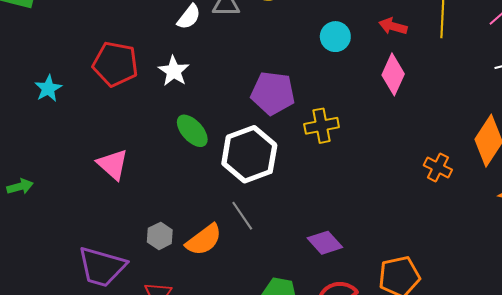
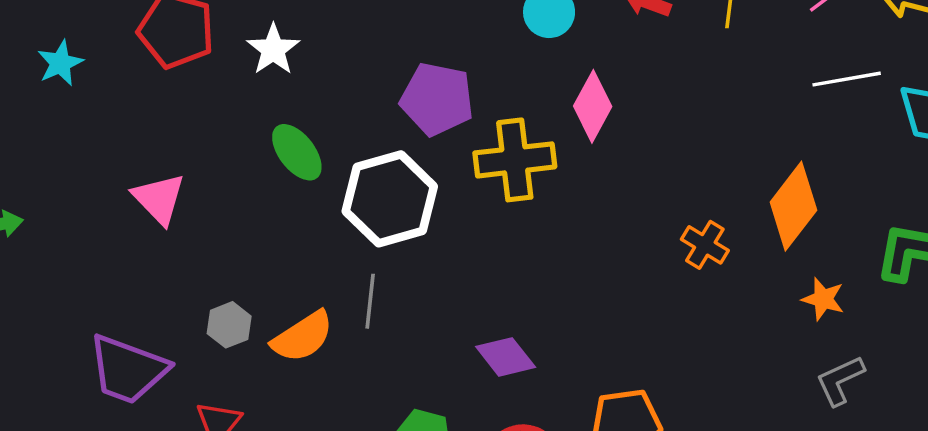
pink diamond: (393, 74) -> (593, 106), moved
yellow cross: (322, 126) -> (515, 160), size x1.4
gray line: (242, 216) -> (370, 301), turned 36

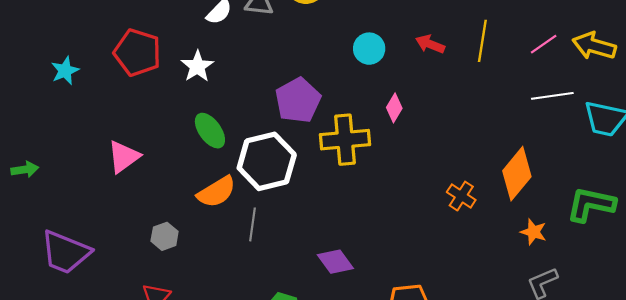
purple pentagon: (437, 99) -> (298, 100), turned 30
pink diamond: (593, 106) -> (394, 108), size x0.7
pink triangle: (159, 199) -> (124, 157), turned 36
orange semicircle: (303, 337) -> (216, 192), moved
purple trapezoid: (128, 369) -> (65, 252), moved

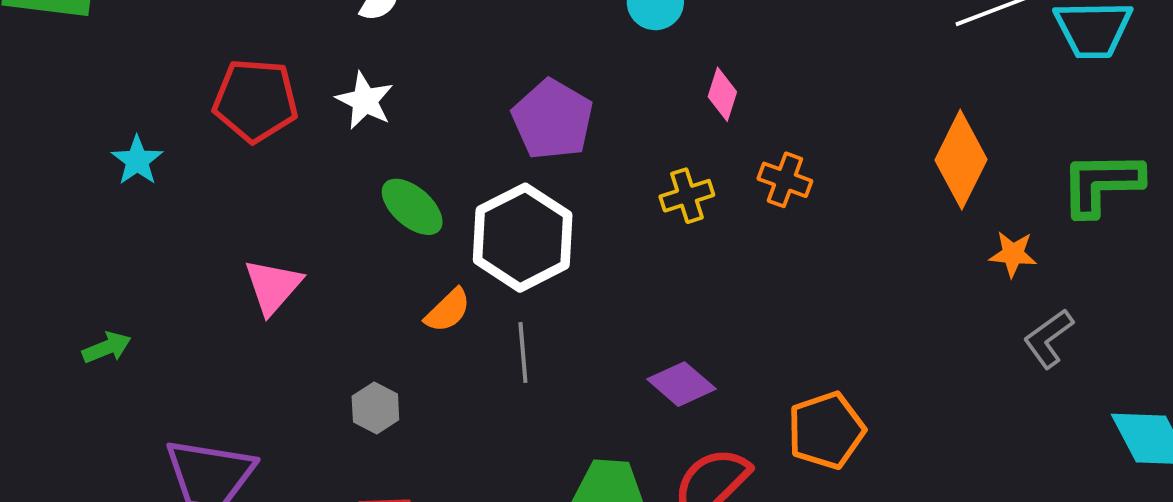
yellow cross: (345, 140) -> (687, 196), moved, size x0.6
orange semicircle: (216, 192) -> (448, 310), size x0.7
orange cross: (461, 196) -> (785, 180), moved

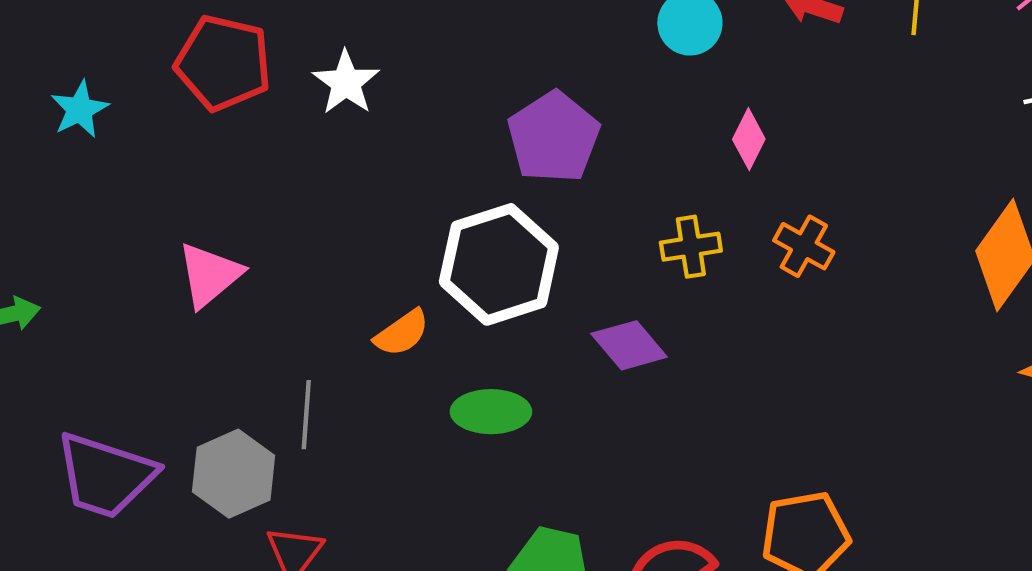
green ellipse: (412, 207) -> (491, 412), moved, turned -50
gray line: (523, 353) -> (306, 415), moved
purple diamond: (681, 384) -> (629, 345), moved
gray hexagon: (375, 408) -> (234, 474), moved, size x1.5

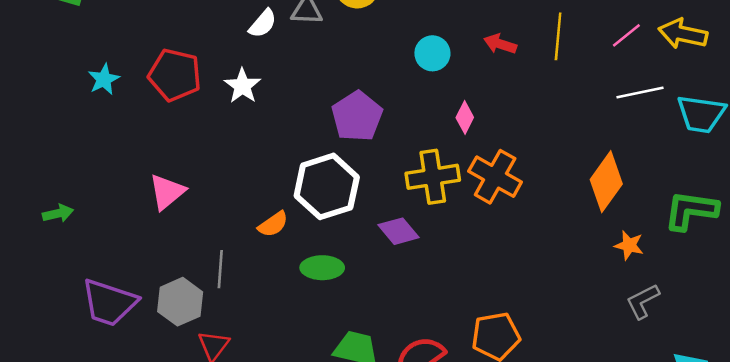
cyan star: (80, 109) -> (104, 79), moved
orange cross: (804, 246) -> (495, 177), size x1.6
yellow cross: (691, 247) -> (433, 177), size x1.6

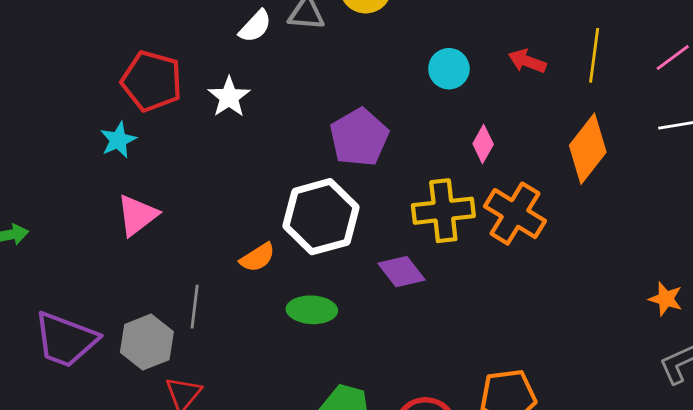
cyan star: (104, 79) -> (118, 140), moved
orange diamond: (606, 182) -> (588, 149), moved

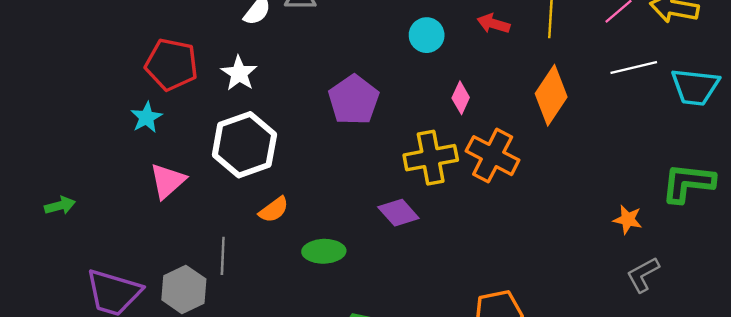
white hexagon: (321, 217) -> (244, 145), moved

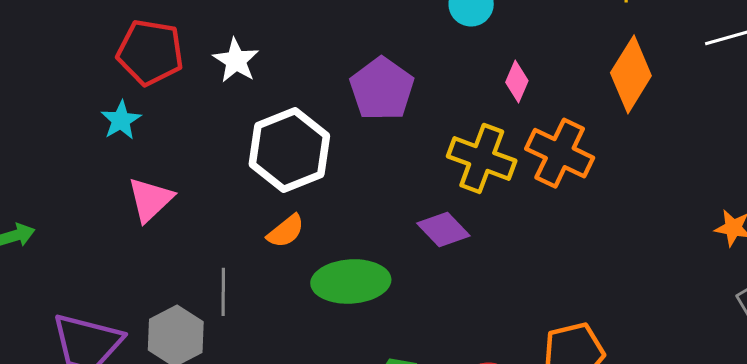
white hexagon: (244, 145) -> (289, 150), moved
yellow cross: (431, 158) -> (482, 158), turned 33
green ellipse: (324, 251) -> (351, 281), size x1.4

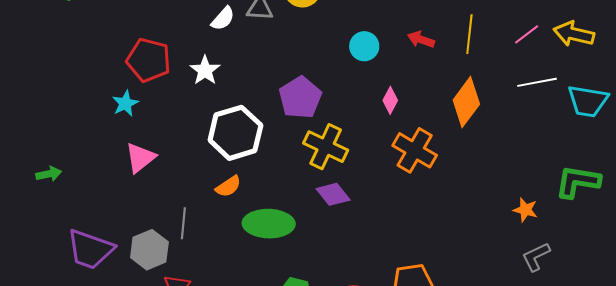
yellow cross: (482, 158) -> (326, 147), moved

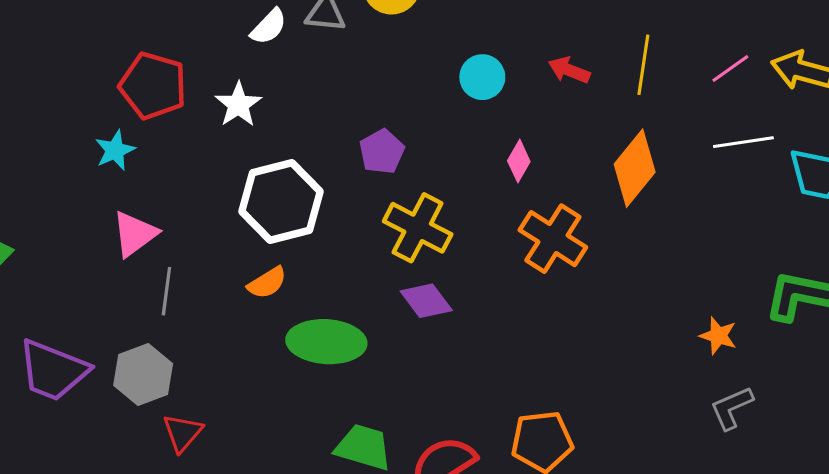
purple pentagon: (300, 98) -> (382, 152), size x0.7
gray line: (183, 223) -> (166, 291), moved

